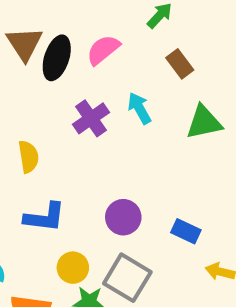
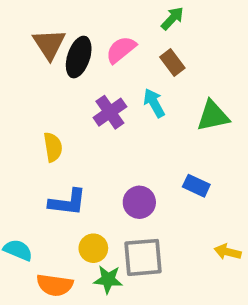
brown rectangle: (180, 64) -> (172, 63), moved
blue rectangle: (186, 231) -> (196, 186), moved
gray square: (127, 278) -> (143, 257), turned -36

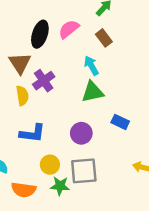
brown triangle: (49, 44) -> (20, 63), moved
purple cross: (110, 112) -> (44, 81), moved
green triangle: (213, 116) -> (93, 92), moved

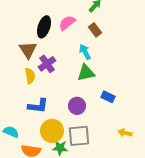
yellow circle: (50, 165) -> (52, 131), size x1.5

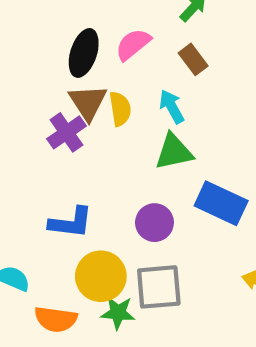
brown triangle: (28, 50) -> (88, 102), moved
purple cross: (47, 64) -> (66, 132), moved
yellow semicircle: (30, 76) -> (120, 109), moved
blue rectangle: (108, 97) -> (221, 203), size x1.6

